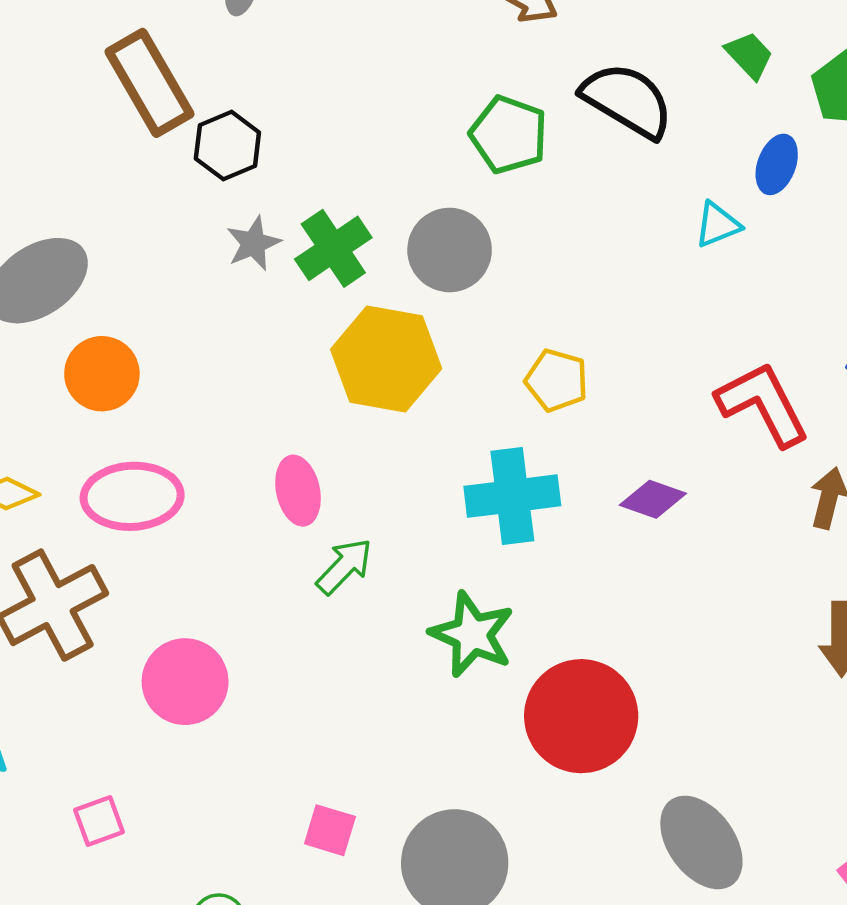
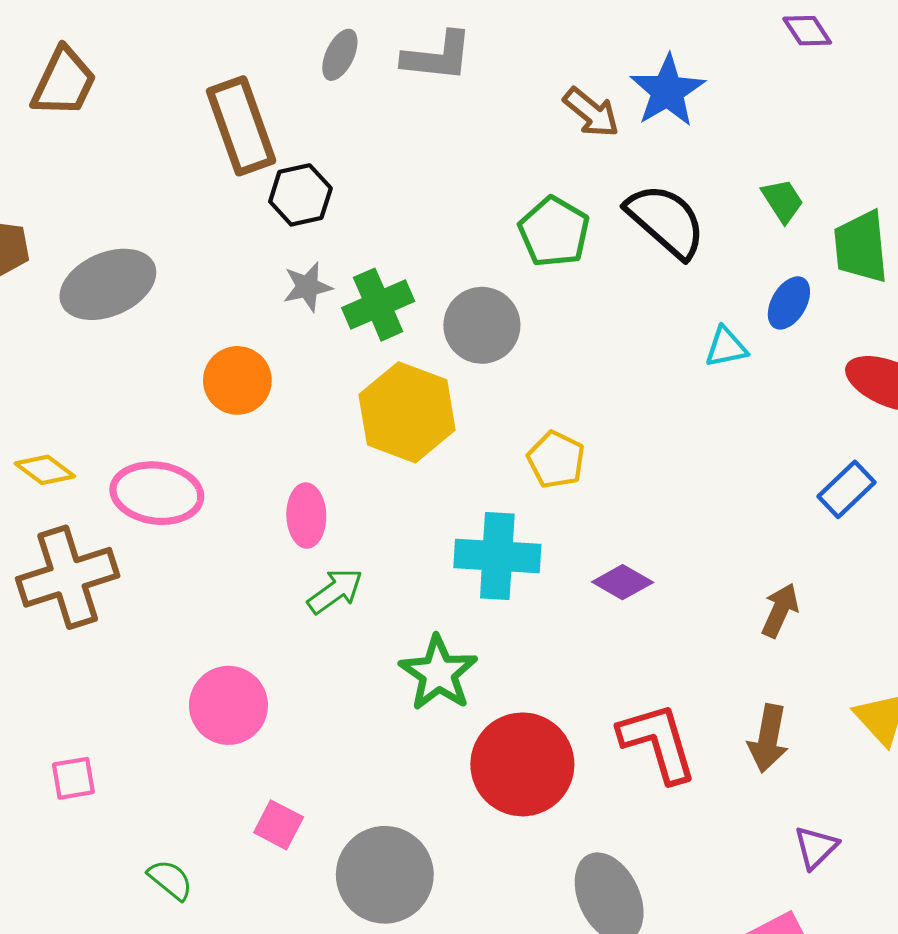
orange circle: (102, 374) -> (237, 380), moved
red L-shape: (763, 404) -> (658, 742), moved
pink circle: (185, 682) -> (228, 705), moved

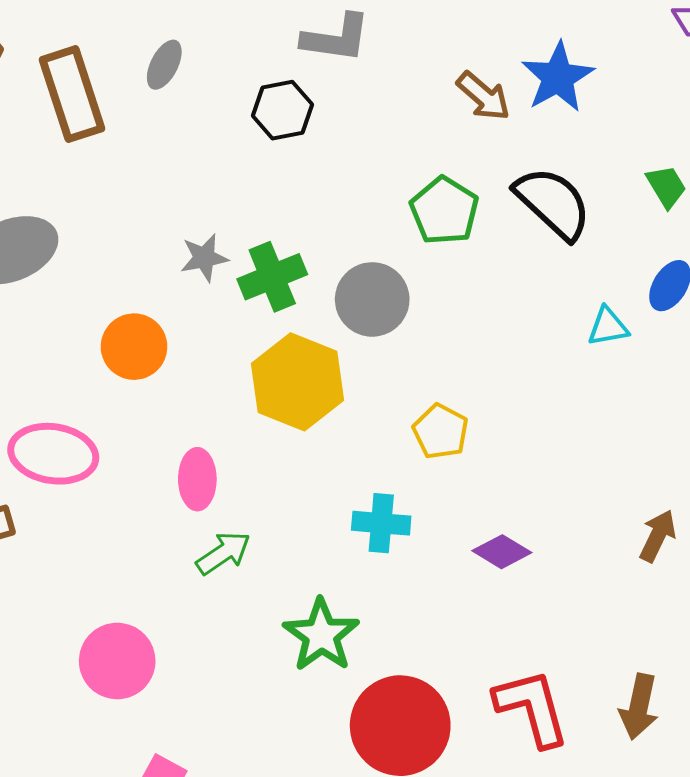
gray ellipse: (340, 55) -> (164, 65), moved
brown rectangle: (241, 126) -> (72, 94), moved
black hexagon: (300, 195) -> (282, 110), moved
cyan cross: (497, 556) -> (381, 523), size x0.7
brown arrow: (780, 610) -> (658, 536), moved

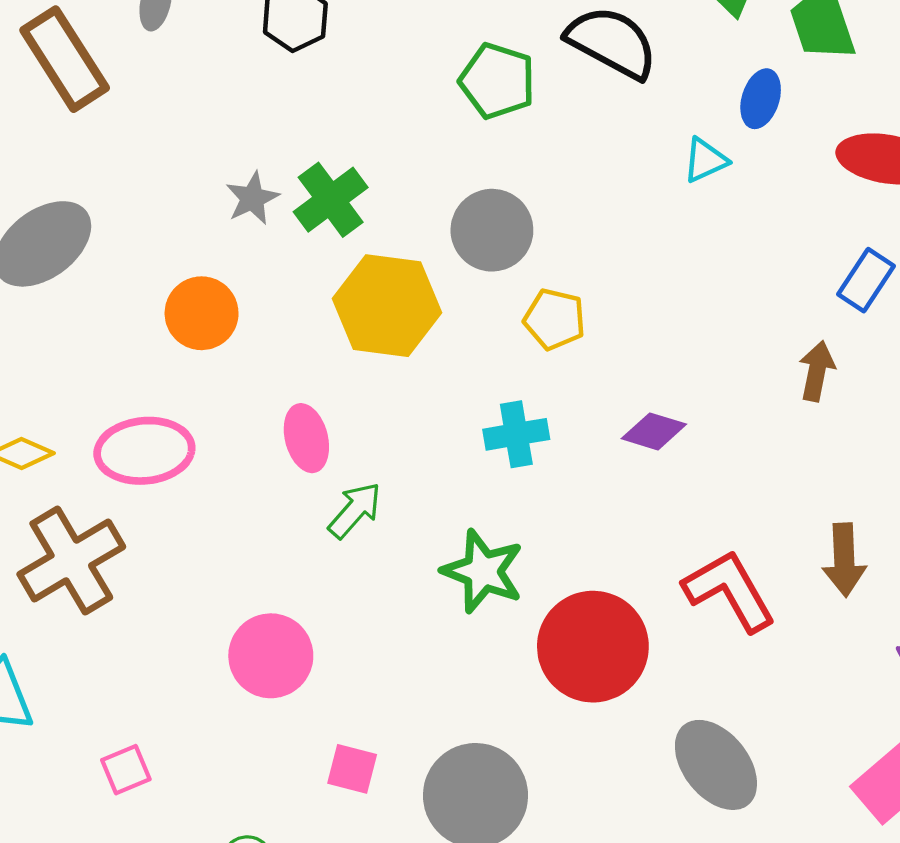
gray circle: (372, 299) -> (492, 230), moved

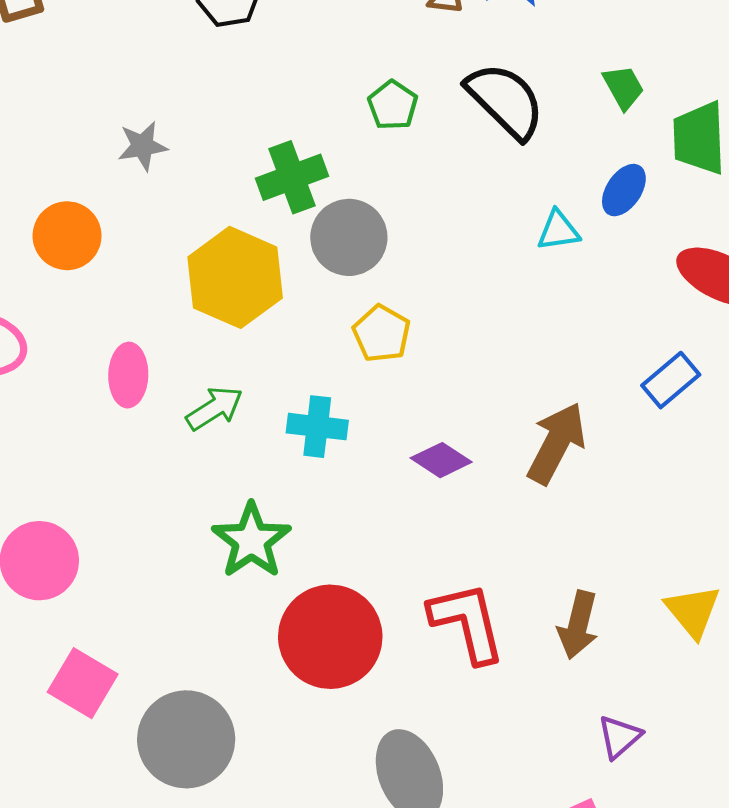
green pentagon: (497, 81) -> (393, 105), size x0.7
green cross: (331, 200) -> (292, 177), moved
brown arrow: (817, 371) -> (556, 443), moved, size x1.5
green arrow: (355, 510) -> (215, 408), moved
pink square: (352, 769) -> (83, 683), size x1.4

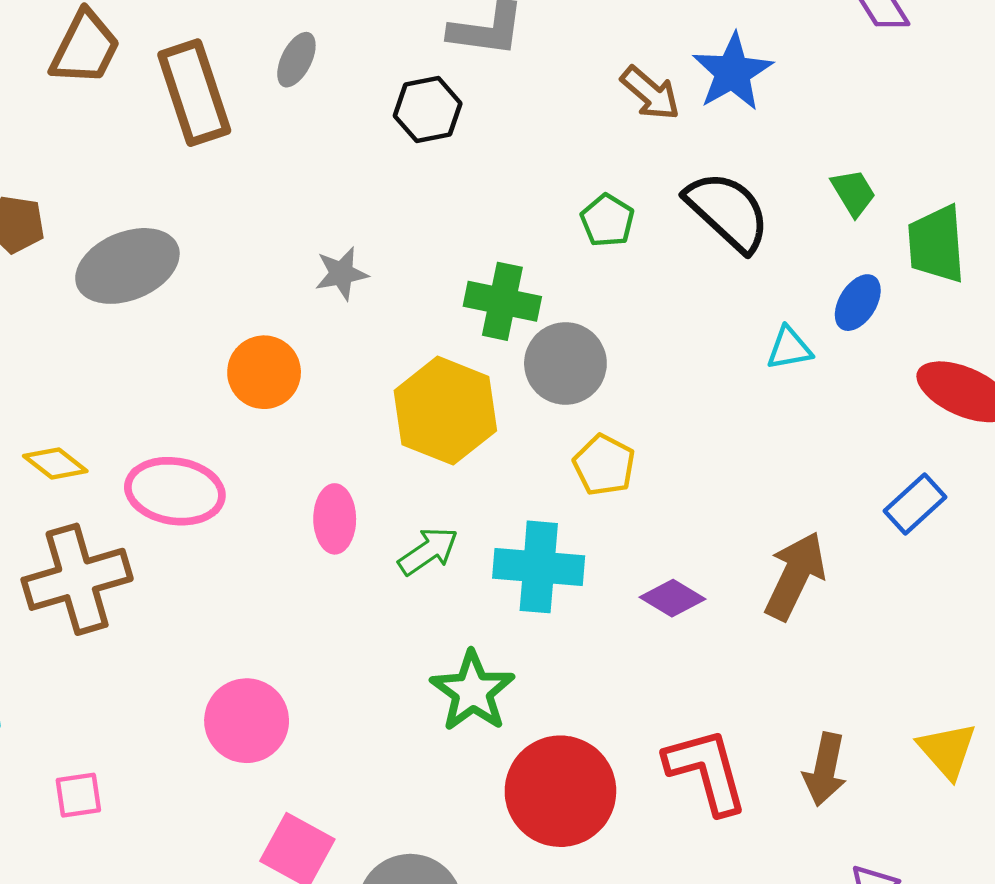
green cross: (292, 177) -> (502, 301), turned 34
cyan cross: (317, 427) -> (539, 567), size x1.4

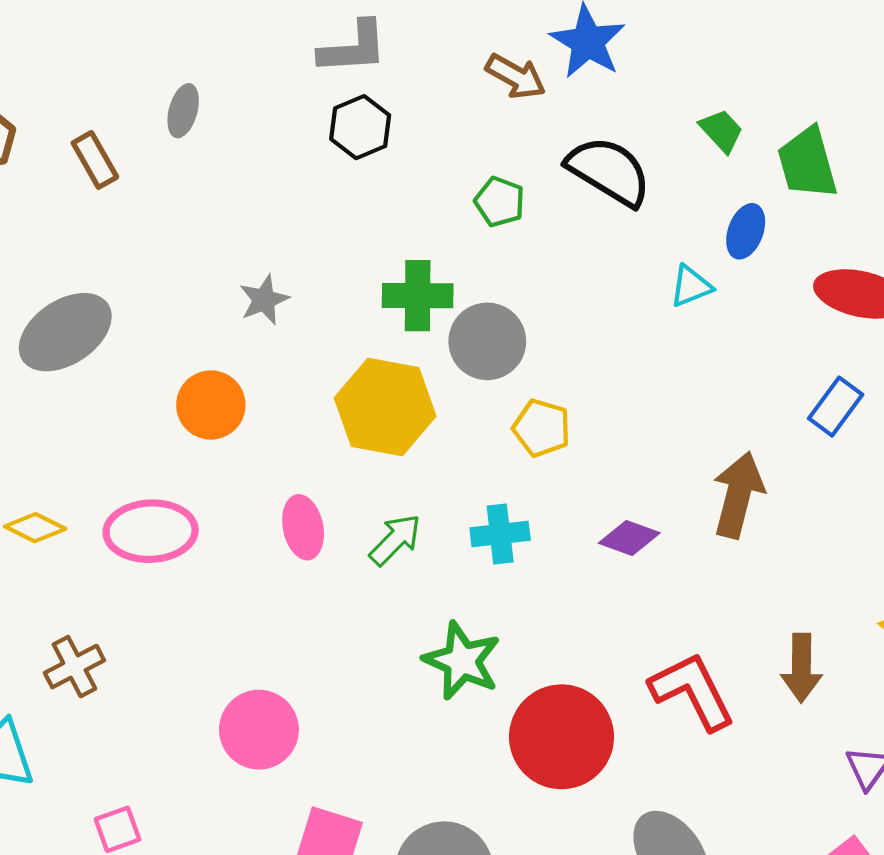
brown rectangle: (194, 93) -> (95, 160), size x0.6
black hexagon: (428, 110) -> (360, 127), moved
cyan cross: (539, 567) -> (500, 534), size x0.7
brown cross: (77, 579) -> (74, 667), moved, size x0.6

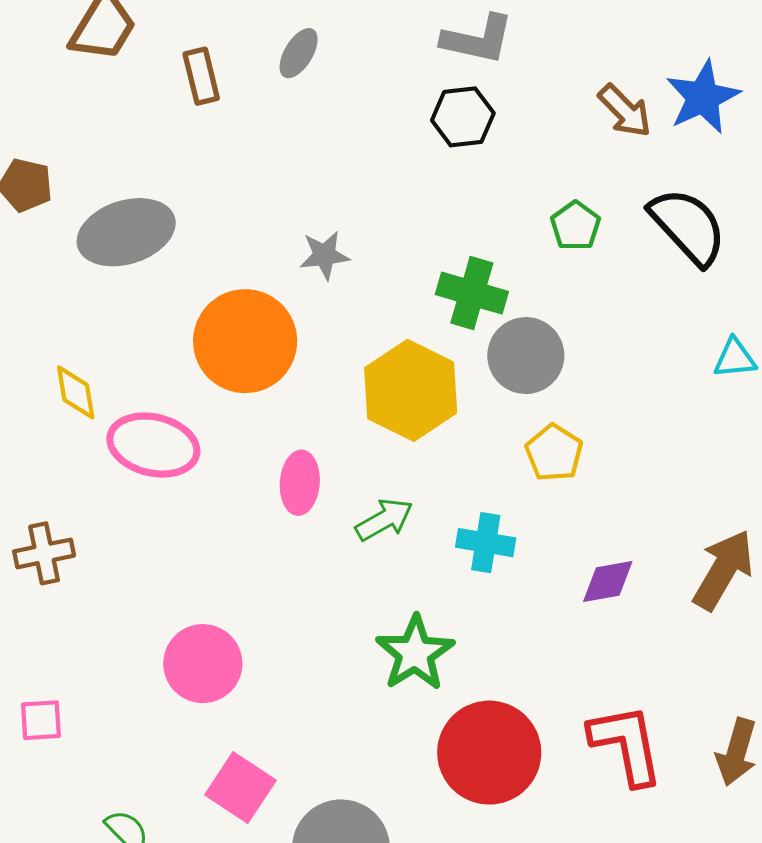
orange circle: (211, 405) -> (245, 341), size x1.5
yellow diamond: (35, 528) -> (76, 392), moved, turned 38
purple diamond: (629, 538) -> (608, 582), turned -46

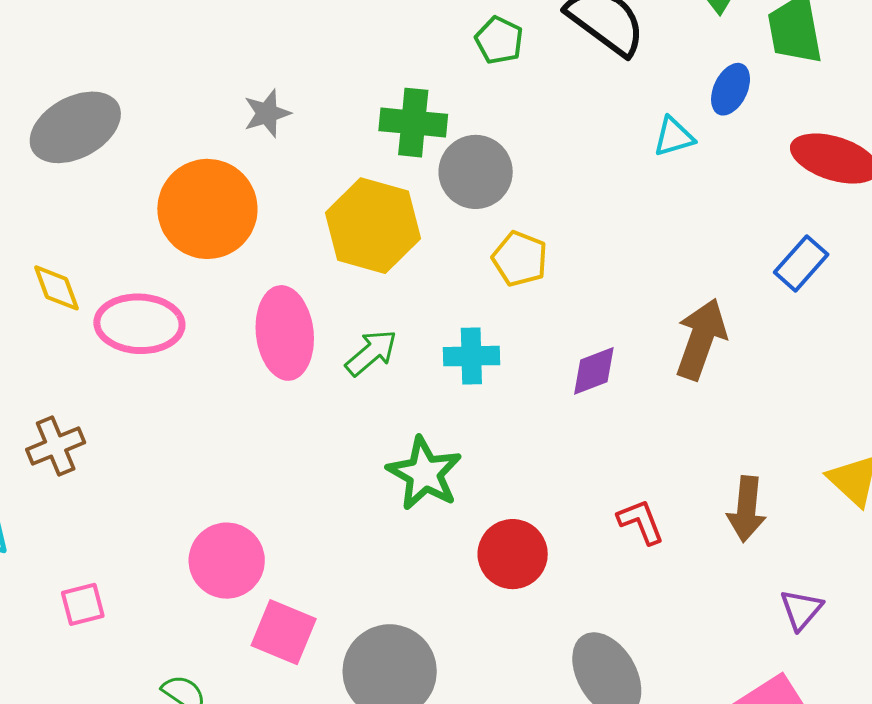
pink ellipse: (300, 483) -> (285, 333), size x1.5
pink circle: (203, 664) -> (227, 561), moved
red L-shape: (626, 745) -> (641, 522), size x0.6
red circle: (489, 753) -> (513, 554), size x0.7

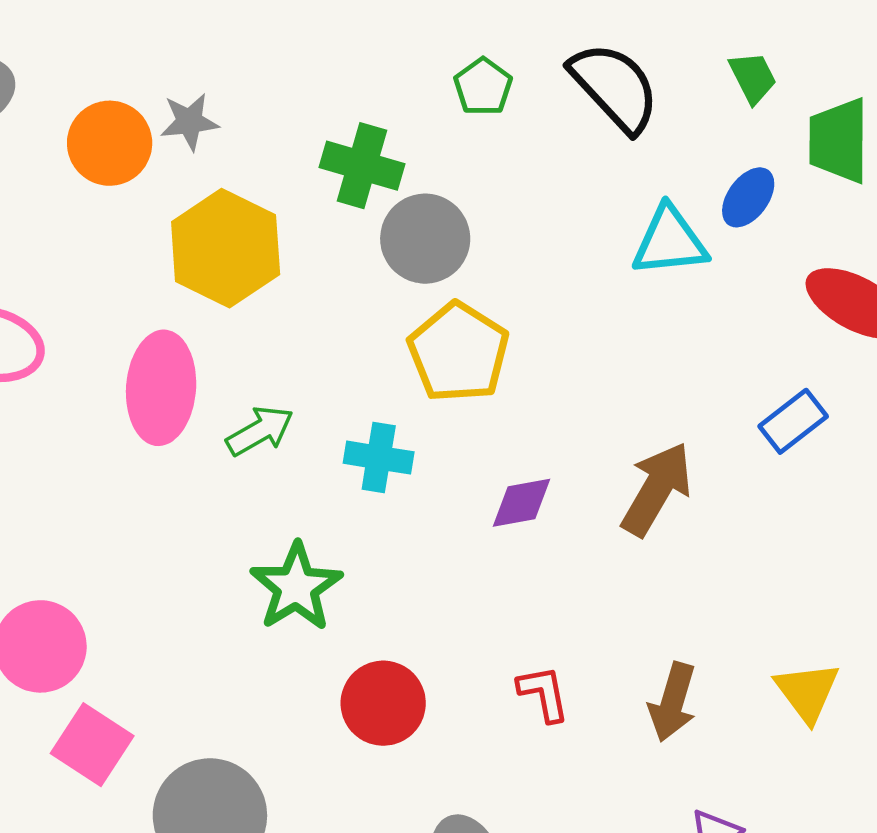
cyan triangle: (674, 137) -> (670, 241), size x1.5
orange circle: (207, 209) -> (110, 143), moved, size x0.7
yellow hexagon: (373, 226) -> (226, 248), moved
yellow pentagon: (520, 259) -> (458, 352), size x1.5

